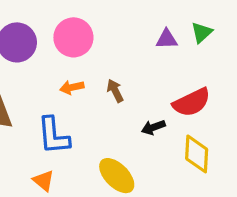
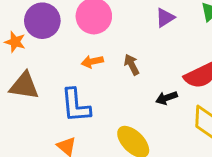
purple triangle: (167, 39) -> (165, 18), moved, turned -30

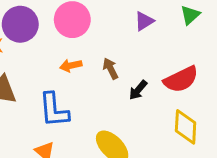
black arrow: (167, 98) -> (138, 90), moved, turned -30

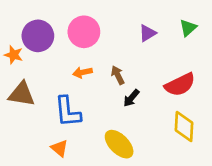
black arrow: (138, 90) -> (131, 98), moved

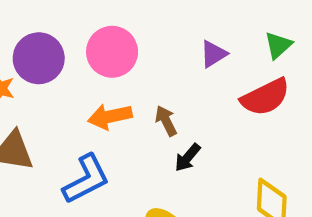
orange arrow: (83, 72) -> (110, 117), size x1.4
red semicircle: (180, 85) -> (265, 97), moved
blue L-shape: (68, 112) -> (86, 179), turned -112

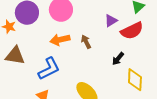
purple triangle: (213, 54) -> (111, 21), moved
black arrow: (188, 158) -> (118, 59), moved

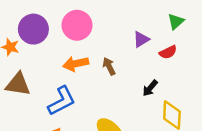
red semicircle: (132, 31) -> (168, 52), size x0.6

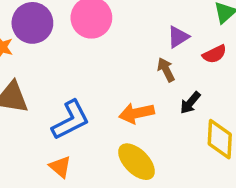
orange arrow: (76, 64) -> (136, 113), moved
brown arrow: (109, 66) -> (166, 70), moved

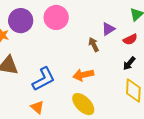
brown arrow: (166, 70) -> (94, 45), moved
black arrow: (190, 103) -> (129, 63), moved

